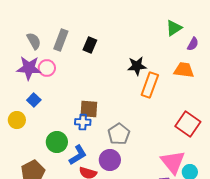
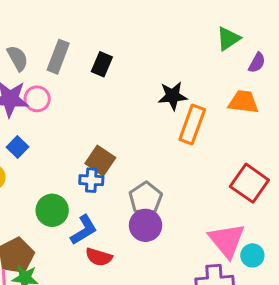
brown square: (89, 109) -> (100, 161), turned 30
purple circle: (110, 160) -> (146, 225), moved

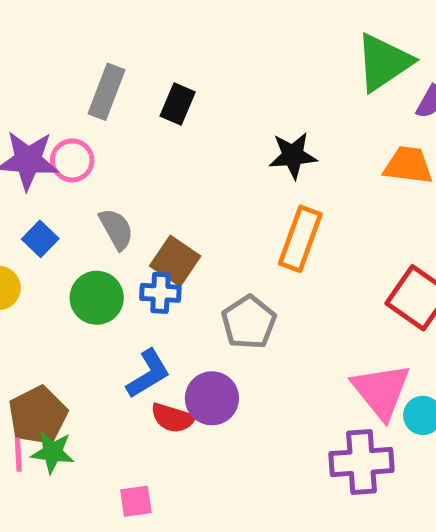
green triangle: (228, 39) -> (384, 62), size x1.5
gray semicircle: (18, 58) -> (116, 229), moved
orange rectangle: (192, 124) -> (300, 239), moved
green circle: (52, 210) -> (97, 298), moved
purple circle: (146, 225) -> (212, 398), moved

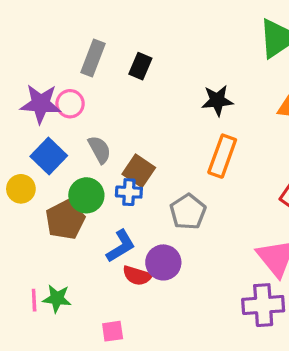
blue square: (40, 239) -> (49, 156), size x1.5
brown pentagon: (38, 415) -> (65, 220), moved

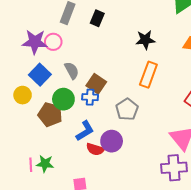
brown pentagon: (65, 220) -> (50, 114), turned -30

